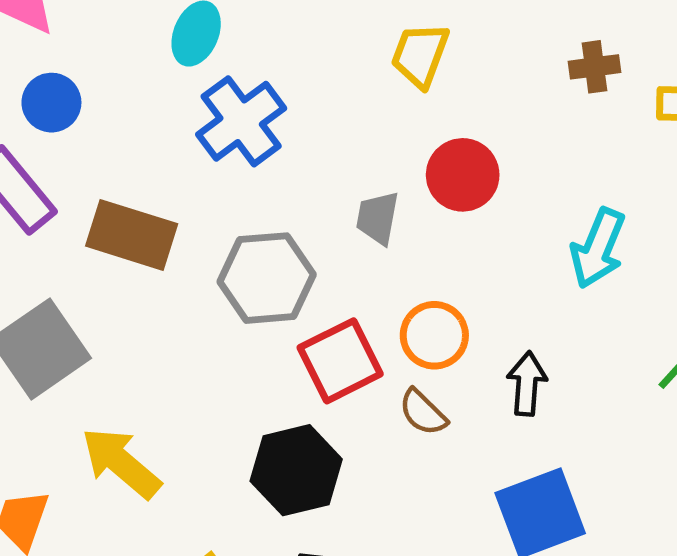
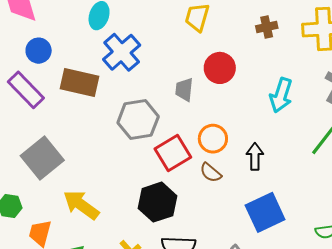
brown cross: (594, 67) -> (267, 27), moved
brown rectangle: (132, 235) -> (79, 82), moved

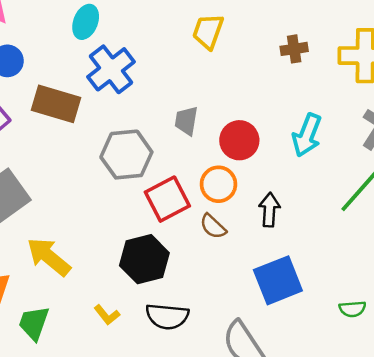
red circle: (220, 68) -> (239, 140), moved

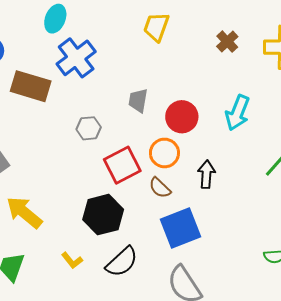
brown cross: (294, 49) -> (227, 42), turned -35
gray hexagon: (126, 155) -> (89, 128), size x0.6
blue square: (278, 280) -> (181, 228), moved
black semicircle: (167, 316) -> (122, 262), turned -48

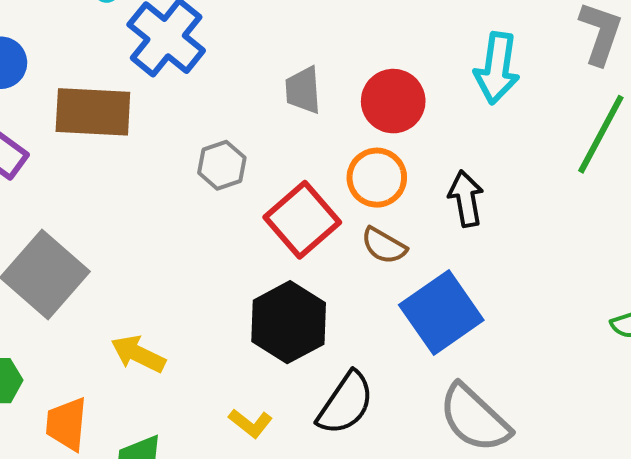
yellow arrow: (24, 212) -> (138, 354), size x0.7

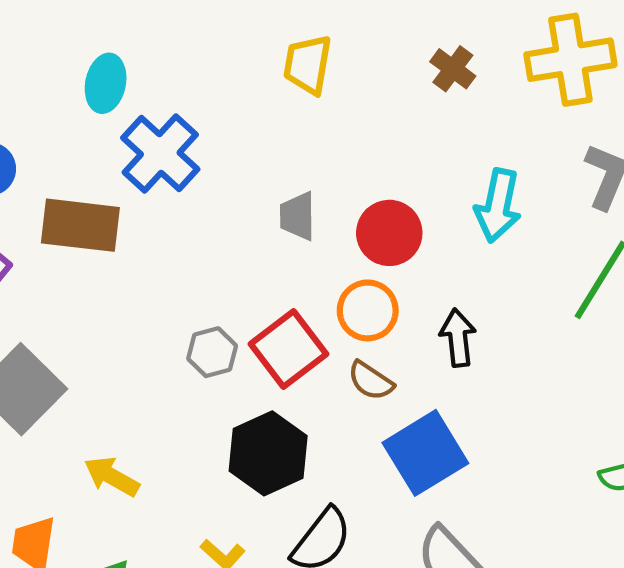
gray hexagon: (222, 165) -> (212, 352), moved

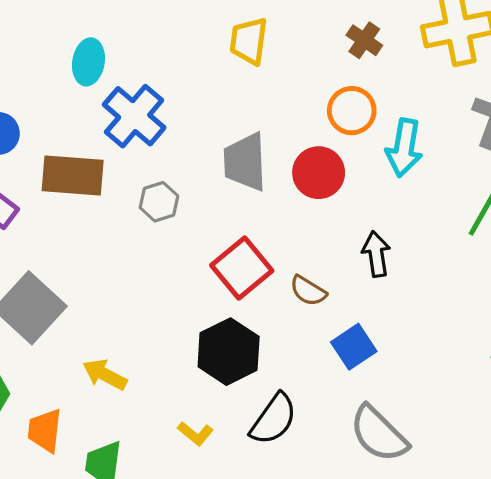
gray trapezoid: (297, 216) -> (245, 162), size x1.5
orange circle: (368, 310) -> (352, 111), moved
gray hexagon: (212, 352) -> (159, 202), moved
blue square: (425, 453) -> (354, 347), size x0.7

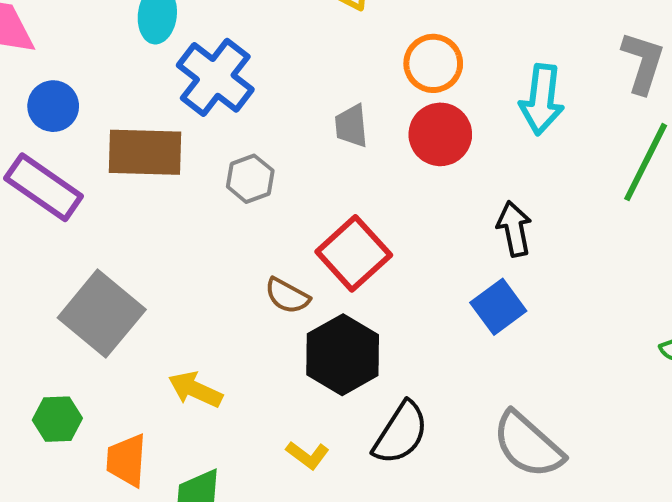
orange circle: (352, 111) -> (433, 63), moved
gray trapezoid: (245, 162) -> (351, 126), size x0.6
brown semicircle: (308, 291) -> (287, 296), moved
blue square: (354, 347) -> (498, 307), moved

